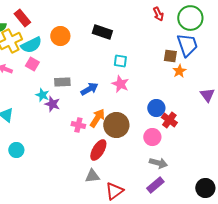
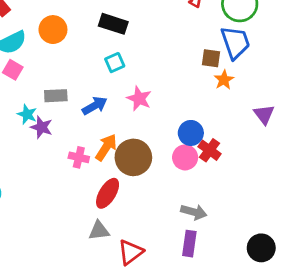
cyan square: (120, 61) -> (115, 63), moved, turned -32
pink circle: (152, 137) -> (185, 157), moved
purple rectangle: (155, 185) -> (189, 244), turned -42

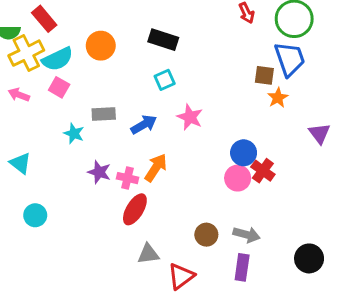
purple star: (41, 127) -> (99, 172), moved
brown circle: (133, 157) -> (206, 235), moved, size x0.6
red ellipse: (108, 193) -> (135, 209), moved
black circle: (261, 248) -> (309, 258), moved

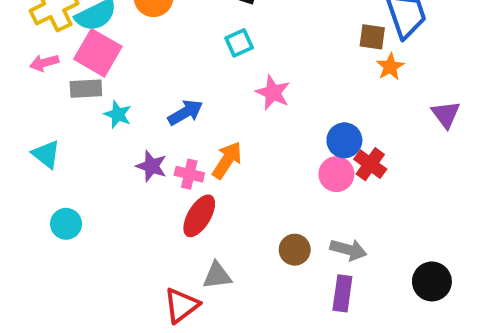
pink square: (59, 87) -> (98, 53), size x1.6
pink arrow: (19, 95) -> (44, 63), turned -36
gray rectangle: (104, 114) -> (86, 89), moved
blue arrow: (144, 125) -> (185, 112), moved
red triangle: (181, 276) -> (181, 305), moved

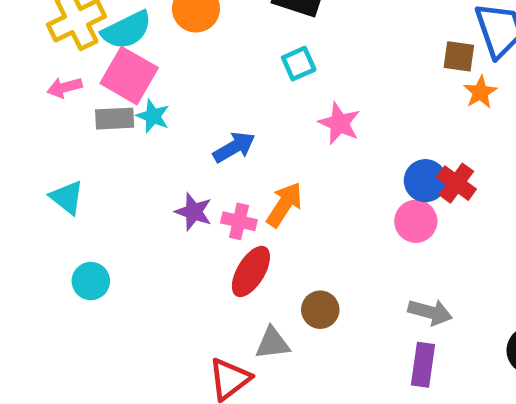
cyan star: (118, 114) -> (153, 116), moved
red cross: (370, 164) -> (456, 183), moved
brown circle: (295, 250) -> (320, 310), moved

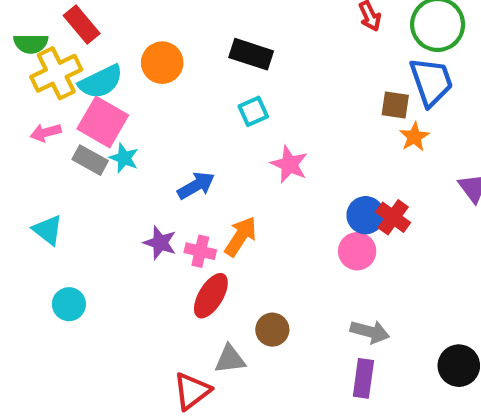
gray rectangle: (115, 119) -> (90, 160), turned 32

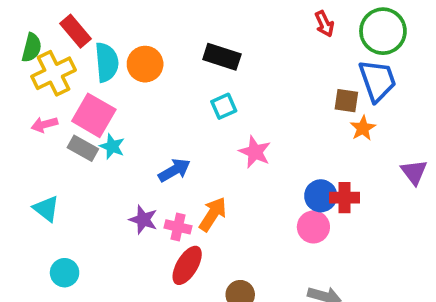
green semicircle: (31, 44) -> (32, 48), turned -76
cyan semicircle: (101, 82) -> (107, 62), moved, turned -69
red cross: (393, 217) -> (345, 198), turned -36

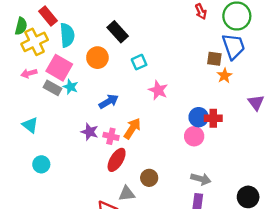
black rectangle: (222, 57) -> (118, 32), moved, turned 30
orange circle: (145, 64) -> (97, 58), moved

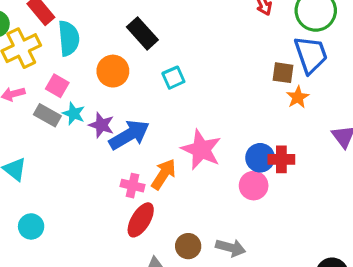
pink square: (59, 68) -> (57, 86), size x0.6
pink star: (158, 90) -> (201, 150), moved, size x1.4
blue arrow: (109, 101) -> (129, 135), size x1.4
purple star: (90, 132) -> (101, 125), moved
gray arrow: (201, 179) -> (231, 248), moved

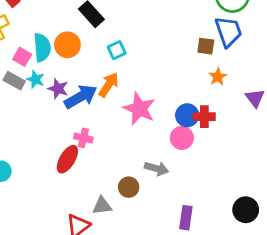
cyan semicircle: (69, 38) -> (42, 47), moved
orange star: (298, 97) -> (218, 77), moved
orange arrow: (164, 174) -> (109, 85), moved
red ellipse: (141, 220) -> (67, 159), moved
gray arrow: (231, 248) -> (157, 169), moved

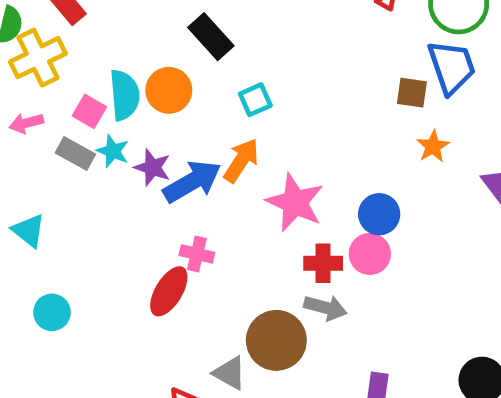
red cross: (204, 117) -> (323, 263), moved
brown circle: (129, 187) -> (276, 340), size x1.6
gray triangle: (102, 206) -> (230, 373), turned 36

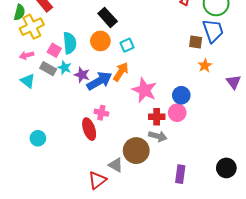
orange circle: (169, 90) -> (100, 41), moved
cyan triangle: (29, 231) -> (28, 81), moved
red ellipse: (169, 291) -> (89, 129), turned -50

